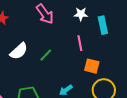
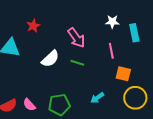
pink arrow: (45, 14) -> (76, 38), moved
green line: (46, 55) -> (77, 63), turned 64

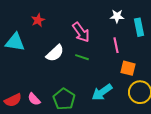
cyan arrow: (97, 98) -> (102, 92), size x1.5
green pentagon: (59, 105) -> (64, 99), turned -30

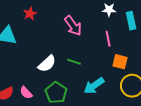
white semicircle: (55, 53) -> (47, 64), moved
green line: (82, 57) -> (74, 62), moved

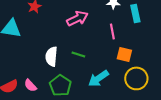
pink arrow: (73, 26) -> (77, 18), turned -80
white semicircle: (47, 64) -> (51, 56), turned 138

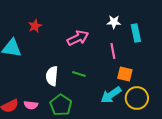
cyan arrow: (98, 78) -> (111, 95), moved
pink semicircle: (30, 85) -> (31, 105), turned -40

